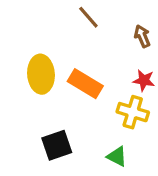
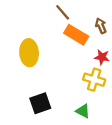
orange rectangle: (85, 84) -> (76, 35), moved

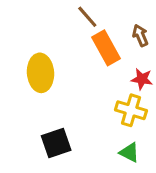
orange rectangle: (76, 35) -> (106, 48), turned 30
green triangle: (83, 111) -> (129, 152), moved

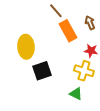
black square: (56, 143) -> (42, 71), moved
green triangle: (129, 152) -> (76, 94), moved

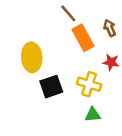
yellow cross: (84, 71) -> (89, 84), moved
green triangle: (76, 94) -> (93, 115), turned -32

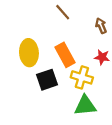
orange rectangle: (83, 38) -> (65, 55), moved
green triangle: (93, 115) -> (85, 106), size x1.5

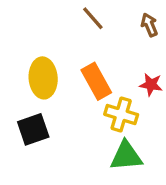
brown arrow: (101, 26) -> (149, 25), moved
black square: (47, 80) -> (33, 129), moved

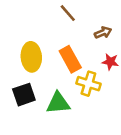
brown arrow: (149, 25) -> (103, 33), moved, turned 91
green triangle: (126, 156) -> (58, 103), moved

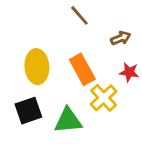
yellow cross: (88, 84) -> (104, 98), turned 30

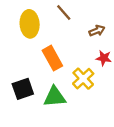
yellow ellipse: (37, 67) -> (30, 24), moved
orange rectangle: (82, 69) -> (52, 58), moved

